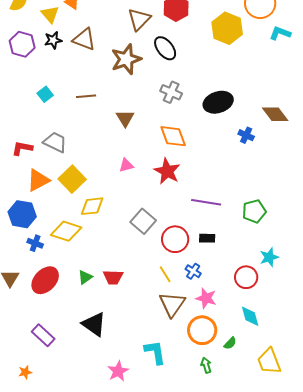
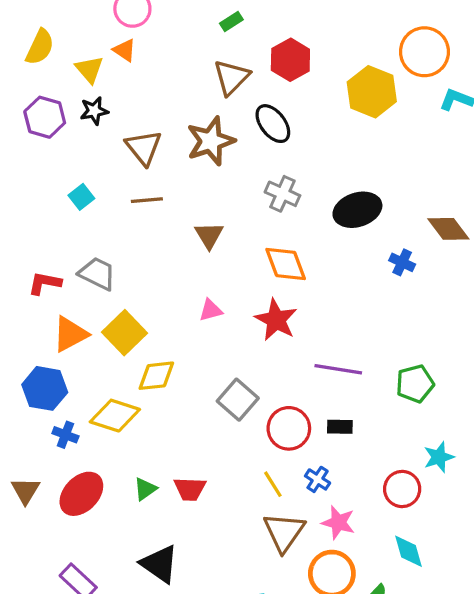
brown triangle: (84, 39) -> (144, 148), moved, turned 30

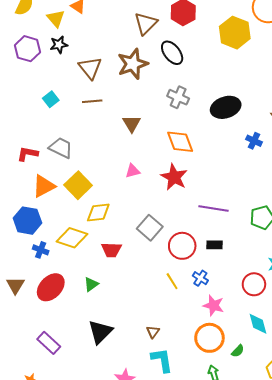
red trapezoid: (190, 489) -> (111, 250), moved
brown triangle: (284, 532) -> (153, 332), moved, size x0.5
black triangle: (160, 564) -> (100, 332), turned 40

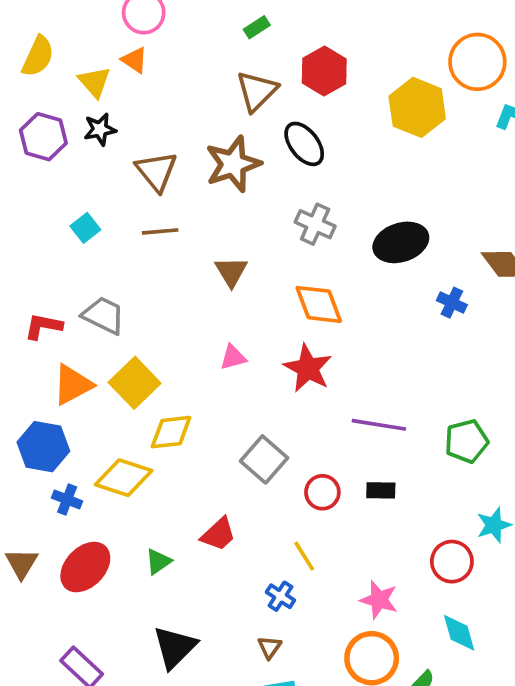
red circle: (182, 246) -> (322, 492), size x0.7
red trapezoid: (111, 250) -> (218, 534), moved, turned -45
blue cross: (200, 278) -> (280, 596), moved

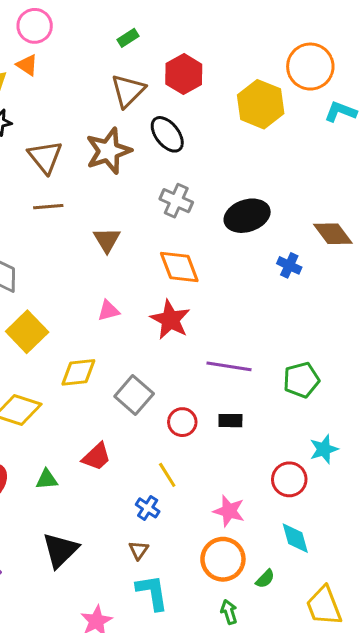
yellow diamond: (171, 432) -> (78, 372), moved
green triangle: (158, 562) -> (47, 479), turned 30

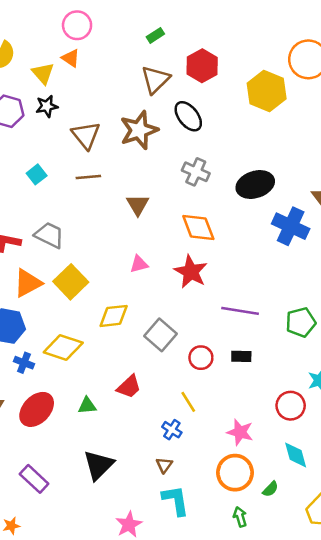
blue cross: (289, 265) -> (291, 226), size x1.8

